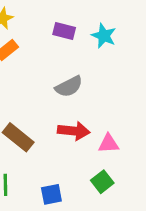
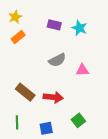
red arrow: (74, 131) -> (53, 97), moved
pink triangle: (109, 144) -> (82, 70), moved

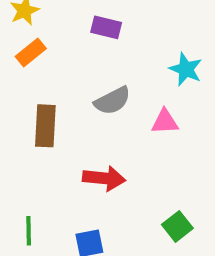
cyan star: (79, 28) -> (186, 69), moved
brown rectangle: (25, 92) -> (45, 126), moved, turned 54
green square: (78, 120) -> (177, 226), moved

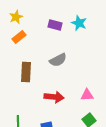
cyan star: (186, 69) -> (79, 23), moved
pink triangle: (165, 122) -> (87, 95), moved

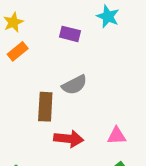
cyan star: (79, 23) -> (108, 16), moved
brown rectangle: (26, 72) -> (45, 107), moved

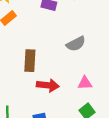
gray semicircle: (74, 85) -> (76, 44), moved

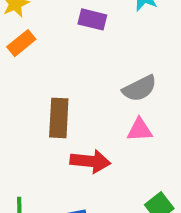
pink triangle: (85, 83) -> (140, 130), moved

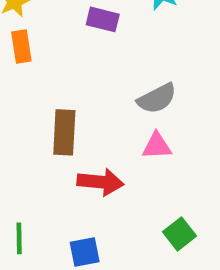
orange rectangle: (21, 43) -> (21, 47), turned -60

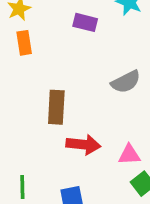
pink triangle: (157, 146) -> (129, 155), moved

